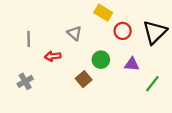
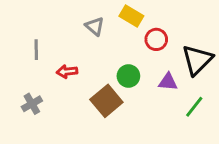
black triangle: (155, 32) -> (197, 60), moved
gray triangle: (74, 33) -> (95, 26), moved
brown square: (84, 79) -> (106, 101), size x1.5

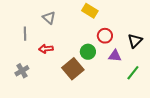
gray triangle: (95, 26) -> (49, 18), moved
red circle: (156, 39) -> (105, 36), moved
black triangle: (197, 60) -> (135, 41), size x0.7

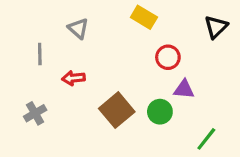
black triangle: (135, 41) -> (216, 27), moved
green circle: (88, 52) -> (160, 112), moved
green line: (133, 73) -> (206, 139), moved

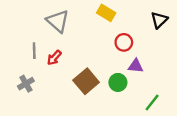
gray triangle: (78, 28) -> (58, 21), size x1.5
gray line: (40, 54) -> (34, 51), moved
red arrow: (73, 78) -> (54, 58), turned -42

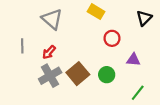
gray line: (34, 51) -> (22, 46), moved
purple triangle: (136, 66) -> (133, 60), moved
gray cross: (26, 84) -> (50, 76), moved, size x1.5

